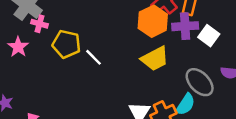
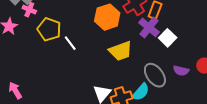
orange hexagon: (153, 21) -> (107, 17), moved
purple cross: (185, 26) -> (149, 27), turned 35

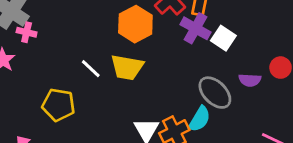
yellow pentagon: (49, 29) -> (59, 105), moved
yellow trapezoid: (121, 51) -> (127, 67), moved, turned 40

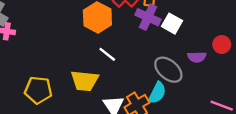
yellow trapezoid: (127, 67) -> (85, 81), moved
white line: (91, 69) -> (107, 54), moved

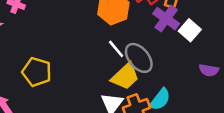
gray ellipse: (168, 70) -> (139, 58), moved
yellow trapezoid: (85, 81) -> (125, 76), moved, turned -60

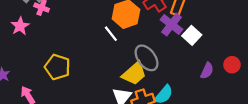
white line: (116, 49) -> (111, 34), moved
purple semicircle: (209, 70) -> (207, 71), turned -77

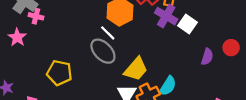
gray ellipse: (147, 58) -> (103, 51), moved

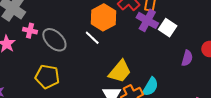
pink cross: (36, 16) -> (30, 31), moved
gray ellipse: (103, 51) -> (54, 40), moved

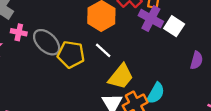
white line: (92, 38) -> (103, 50), moved
yellow pentagon: (47, 77) -> (71, 54), moved

